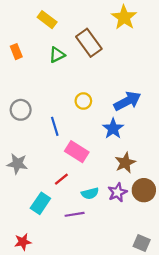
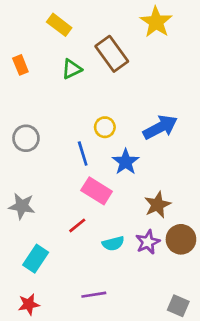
blue line: (55, 126) -> (83, 153), moved
blue star: (113, 129) -> (126, 162), moved
cyan rectangle: (40, 203) -> (36, 259), moved
purple line: (75, 214) -> (94, 295), moved

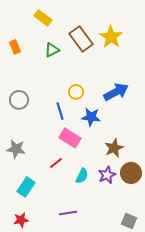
yellow star: (156, 22) -> (111, 37), moved
blue star: (126, 162) -> (91, 117), turned -30
cyan semicircle: (113, 243) -> (82, 176), turned -49

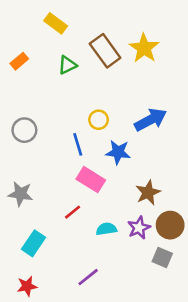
orange rectangle: (15, 47) -> (19, 61), turned 72
cyan semicircle: (82, 176) -> (106, 229), turned -126
purple line: (68, 213) -> (88, 277), turned -30
gray square: (129, 221) -> (162, 258), moved

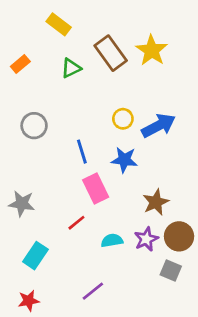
yellow circle: (99, 120) -> (123, 119), moved
gray circle: (24, 130) -> (34, 126), moved
pink rectangle: (91, 180) -> (96, 189), turned 32

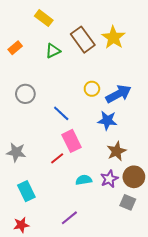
blue line: (82, 152) -> (61, 113), turned -30
blue star: (124, 160) -> (107, 120), moved
red line: (76, 223) -> (57, 158), moved
cyan rectangle: (35, 256) -> (26, 191), turned -60

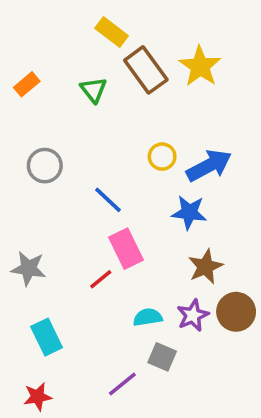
yellow rectangle: (44, 18) -> (112, 32), moved
green triangle: (53, 51) -> (93, 90), turned -42
gray square: (128, 202) -> (162, 357), moved

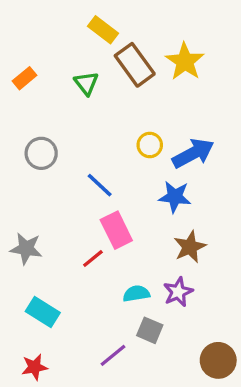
brown circle: (236, 312) -> (218, 360), moved
cyan rectangle: (47, 337) -> (43, 312), turned -32

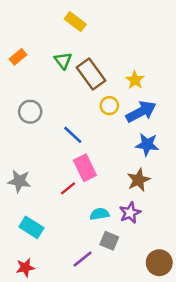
yellow star: (185, 61) -> (135, 80), moved, size x0.7
brown rectangle: (135, 65) -> (91, 74), moved
blue star: (175, 197) -> (147, 145), moved

